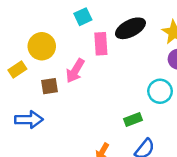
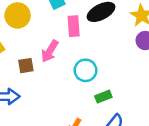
yellow circle: (42, 46) -> (18, 15), moved
cyan circle: (160, 91) -> (85, 70), moved

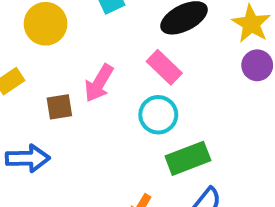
pink rectangle: (74, 26) -> (164, 67), moved, turned -42
green rectangle: (103, 97) -> (188, 158), size x1.5

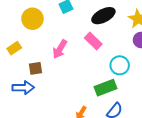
brown square: (59, 107) -> (35, 68), moved
cyan circle: (158, 115) -> (120, 65), moved

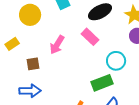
blue arrow: (23, 88) -> (30, 91), moved

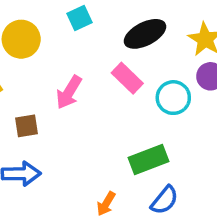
cyan circle: (116, 61) -> (173, 98), moved

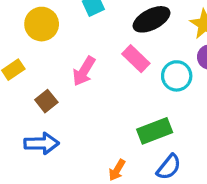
brown square: (26, 126) -> (46, 101), turned -30

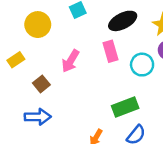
pink rectangle: (136, 59) -> (111, 51), turned 30

